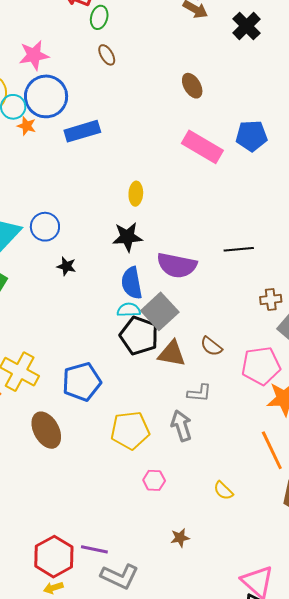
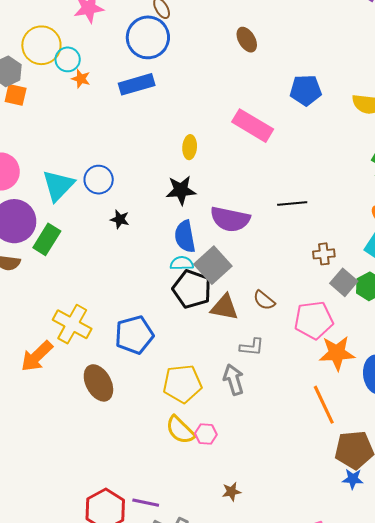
blue circle: (46, 96) -> (148, 37), moved
pink rectangle: (202, 147) -> (253, 126), moved
yellow semicircle: (223, 491) -> (180, 430), moved, size x1.5

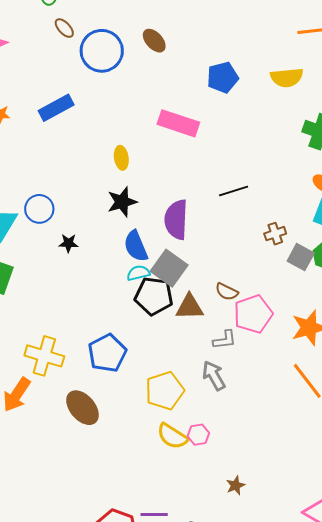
blue circle: (148, 37) -> (102, 51), moved
purple semicircle: (230, 219) -> (176, 220), turned 93
pink pentagon: (314, 320) -> (253, 314), moved

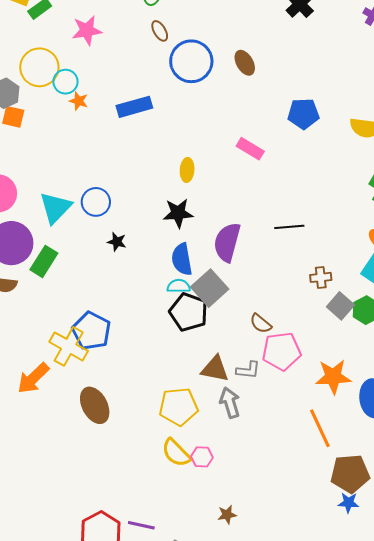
pink rectangle: (178, 123) -> (250, 149), size x0.7
brown triangle: (190, 307) -> (215, 369), moved
blue pentagon: (107, 353) -> (91, 331), moved, turned -30

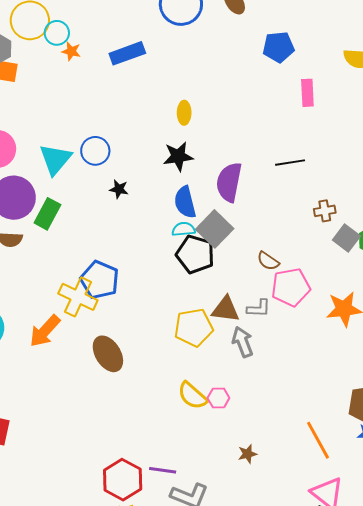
blue pentagon: (303, 114) -> (278, 47), moved
pink rectangle: (250, 149) -> (307, 93), moved, turned 60
yellow pentagon: (179, 407) -> (194, 327), moved
orange line: (320, 428) -> (318, 440), moved

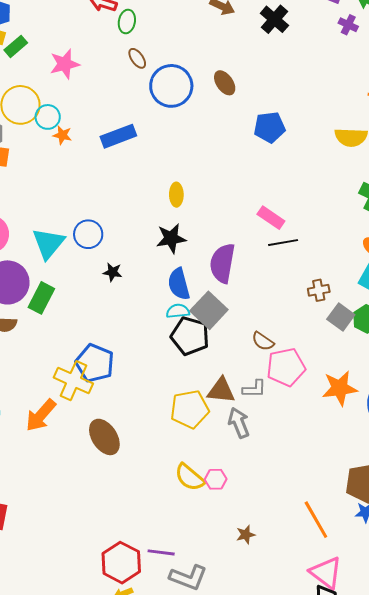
pink rectangle: (307, 93) -> (271, 218), moved, turned -52

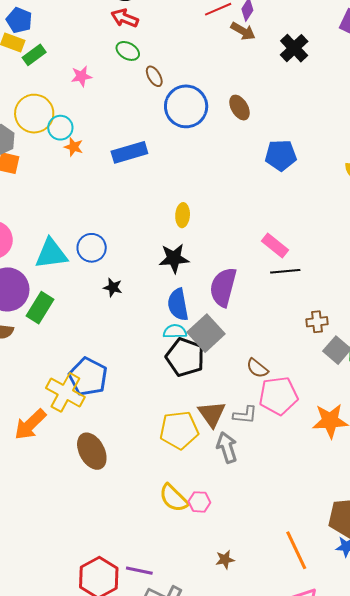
green ellipse: (127, 22) -> (128, 51), moved, turned -75
pink star: (65, 64) -> (81, 76), size x0.7
cyan triangle: (48, 243) -> (51, 254), turned 39
brown triangle: (221, 390) -> (212, 414), turned 44

